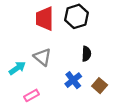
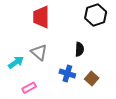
black hexagon: (77, 16) -> (96, 15), moved
blue cross: (73, 80) -> (67, 74), turned -35

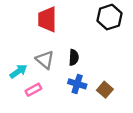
black semicircle: (80, 49) -> (74, 57), moved
pink rectangle: (29, 88) -> (33, 90), moved

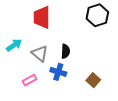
cyan arrow: (18, 71) -> (14, 45), moved
blue cross: (77, 84) -> (58, 72), moved

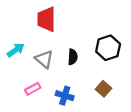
black hexagon: (97, 15) -> (108, 48), moved
blue cross: (58, 72) -> (65, 96), moved

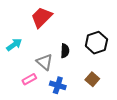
red trapezoid: (46, 19) -> (42, 17), turned 45
gray triangle: (44, 59) -> (45, 62), moved

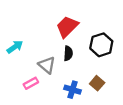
red trapezoid: (42, 17) -> (67, 27), moved
blue cross: (58, 85) -> (72, 90), moved

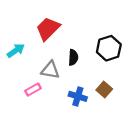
red trapezoid: (67, 27) -> (48, 29), moved
gray triangle: (47, 65) -> (50, 70), turned -30

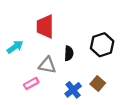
red trapezoid: (48, 29) -> (45, 26), turned -45
blue cross: (78, 96) -> (73, 90), turned 35

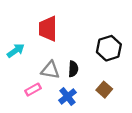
black semicircle: (69, 53) -> (73, 69), moved
blue cross: (73, 90) -> (67, 96), moved

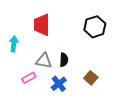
black hexagon: (109, 48) -> (95, 27), moved
cyan arrow: (16, 51) -> (14, 44), turned -49

